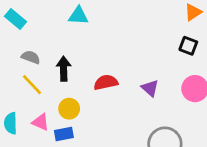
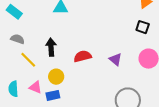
gray semicircle: (31, 57) -> (18, 39), moved

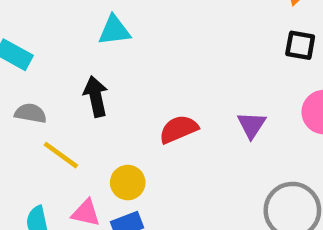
black arrow: (51, 47) -> (96, 96), moved
purple triangle: (115, 59) -> (252, 125), turned 32

